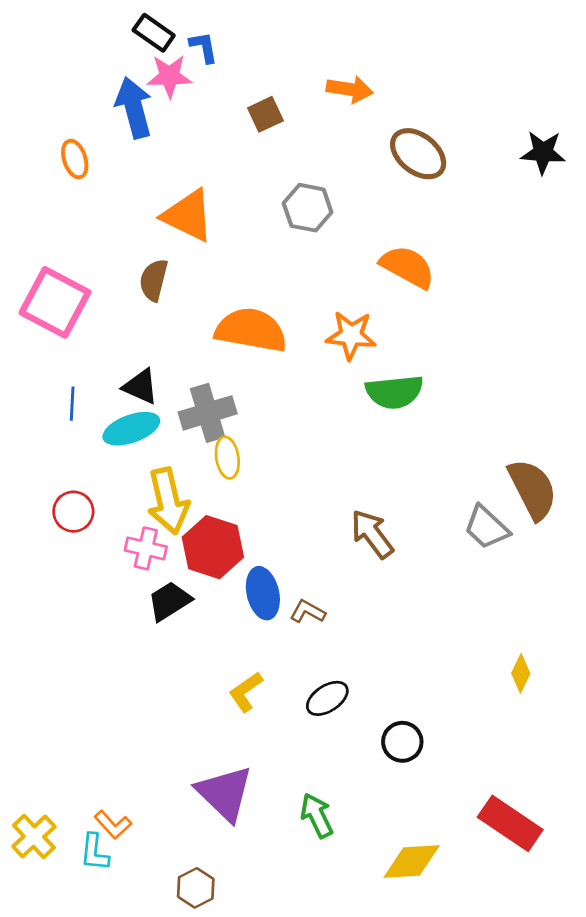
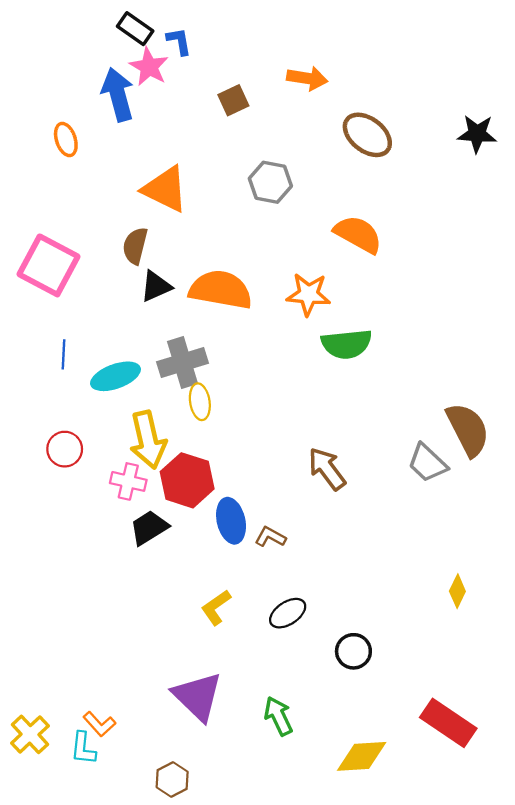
pink star: (169, 76) -> (149, 67), turned 30
black triangle: (141, 387) -> (156, 286), moved, turned -48

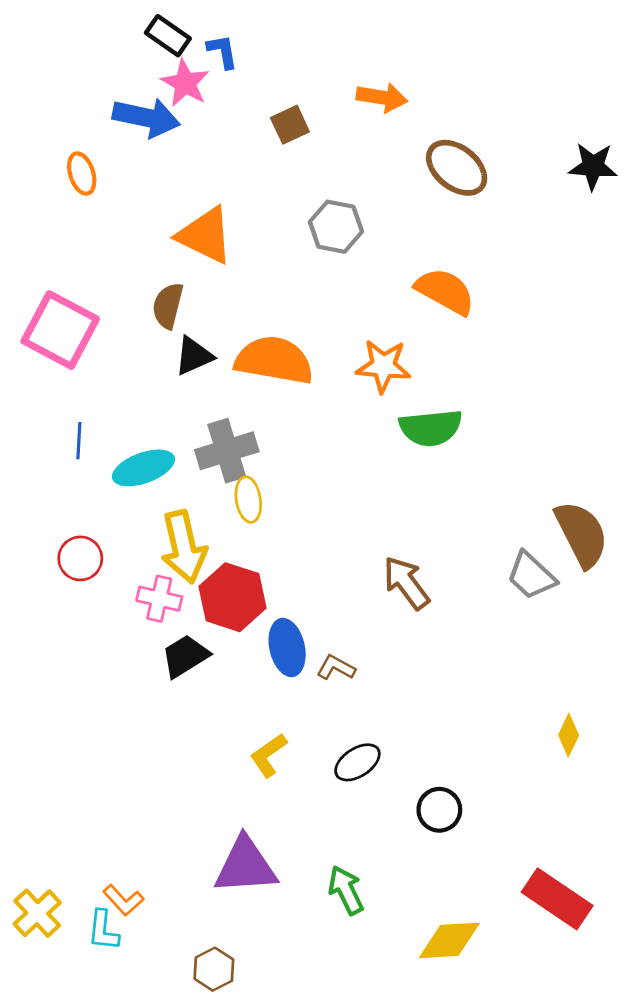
blue arrow: (118, 94) -> (146, 118), turned 117
purple triangle: (198, 696) -> (245, 866), turned -48

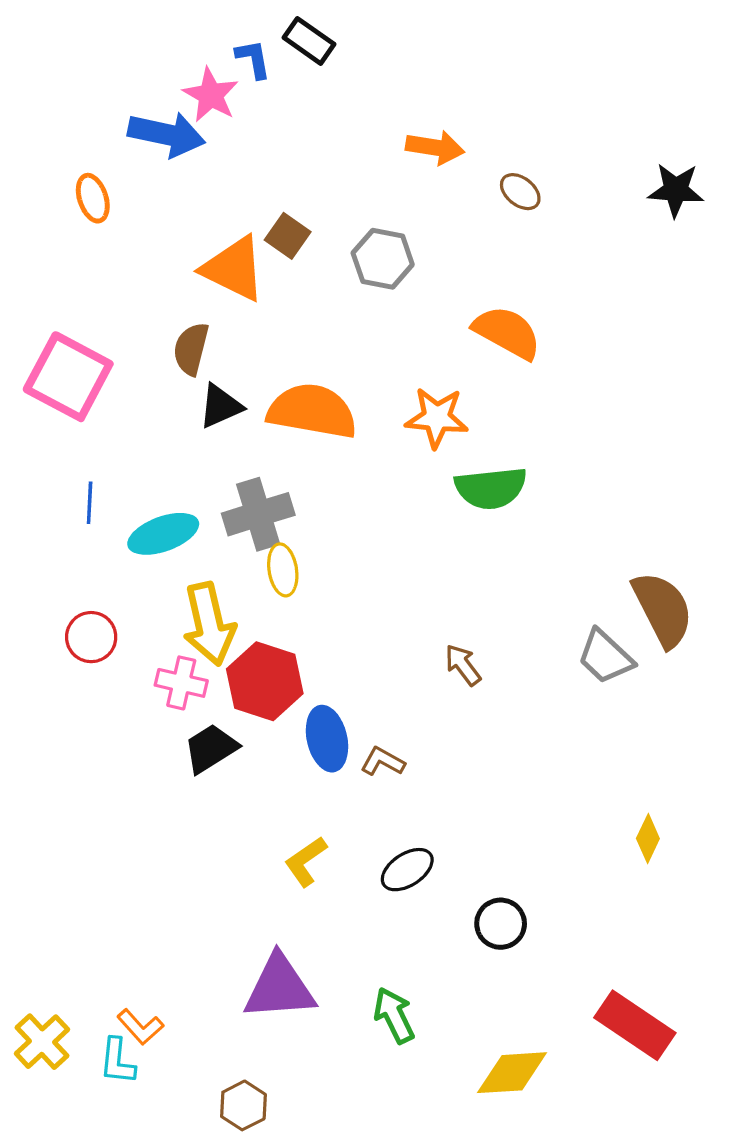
black rectangle: (168, 36) -> (309, 41), moved
orange arrow: (382, 97) -> (435, 147), moved
brown square: (290, 125) -> (288, 236), moved, turned -30
brown ellipse: (457, 168) -> (520, 192), size x0.6
brown arrow: (406, 583) -> (463, 665), size x0.7

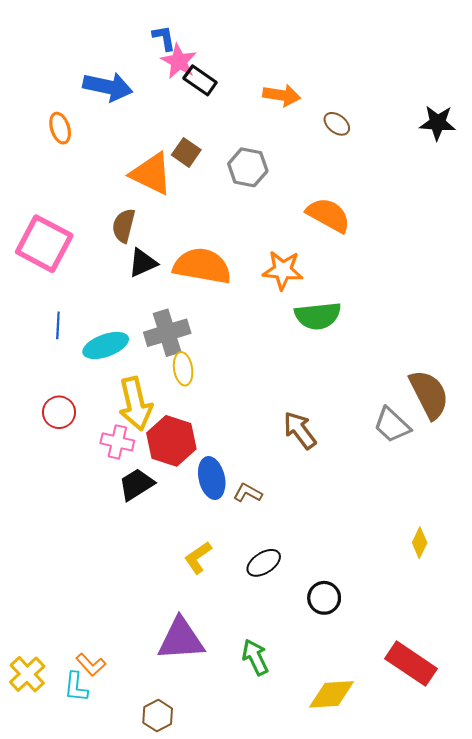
black rectangle: (309, 41) -> (200, 80), moved
pink star: (211, 95) -> (179, 61), moved
brown arrow: (463, 665) -> (300, 430), size x1.4

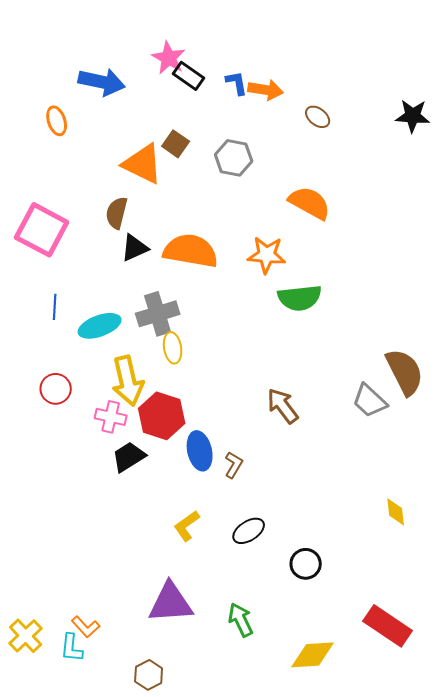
blue L-shape: (164, 38) -> (237, 83), moved
brown L-shape: (248, 493) -> (234, 465), turned 92
yellow diamond: (420, 543) -> (396, 512), turned -32

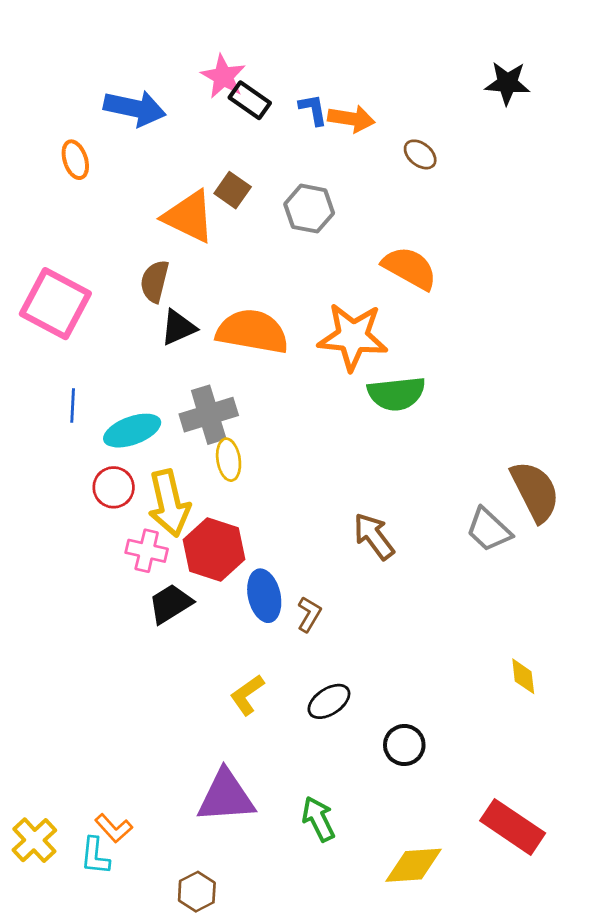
black star: (413, 116) -> (507, 83), moved
orange star: (267, 255) -> (353, 337), size x1.4
red circle: (56, 389) -> (114, 487), moved

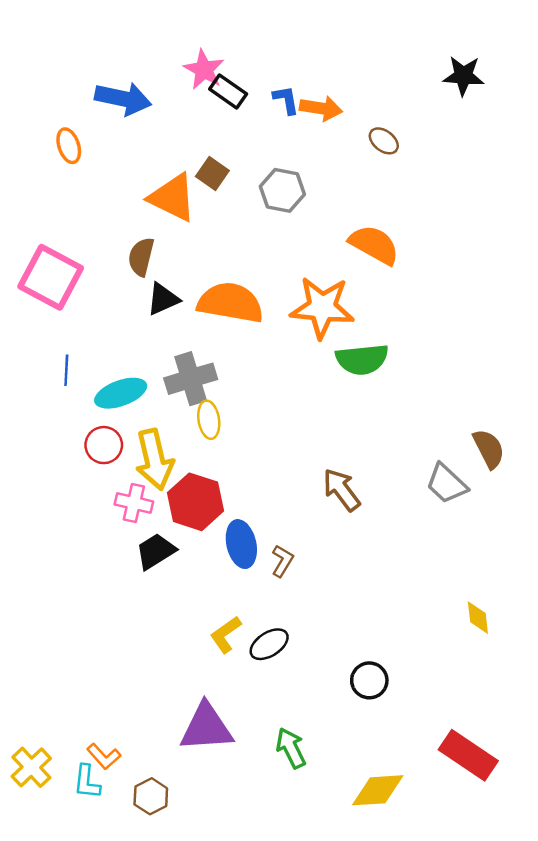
brown semicircle: (535, 491) -> (489, 449), size x0.7
black ellipse: (329, 701) -> (269, 644), moved
brown hexagon: (197, 892) -> (151, 796), moved

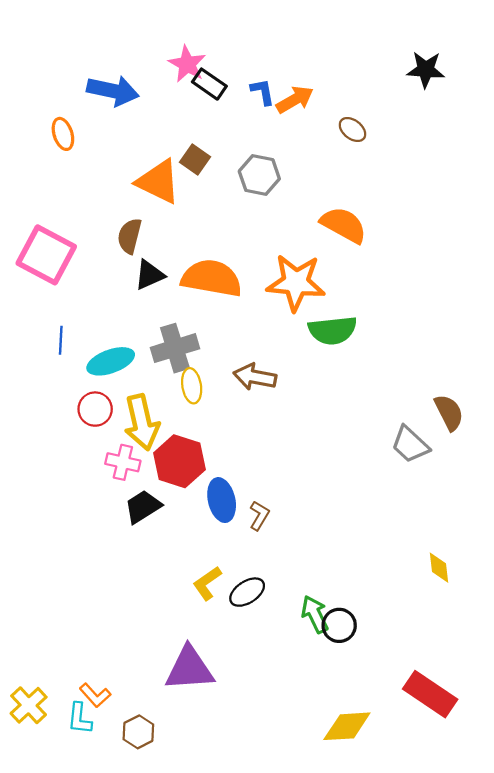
orange arrow: (321, 108) -> (295, 100), turned -39
brown arrow: (342, 490) -> (255, 377), moved, turned -42
green arrow: (291, 748) -> (315, 614), moved

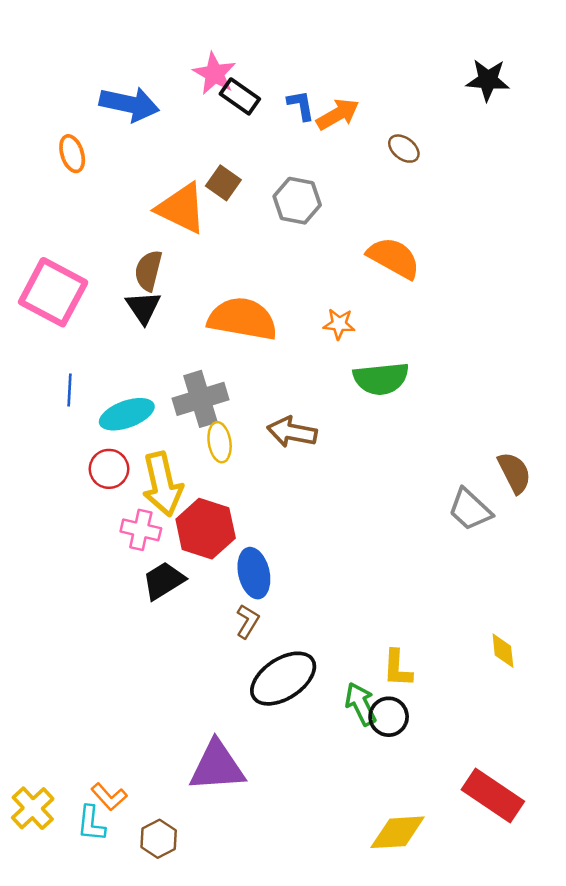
black triangle: (149, 275) -> (143, 307), moved, turned -40
orange star: (296, 283) -> (339, 324), size x0.5
brown L-shape: (259, 516) -> (248, 621), moved
yellow L-shape: (207, 583) -> (398, 668), moved, turned -52
black ellipse: (247, 592) -> (283, 679), size x1.6

